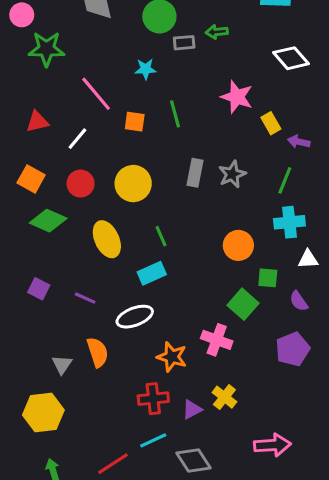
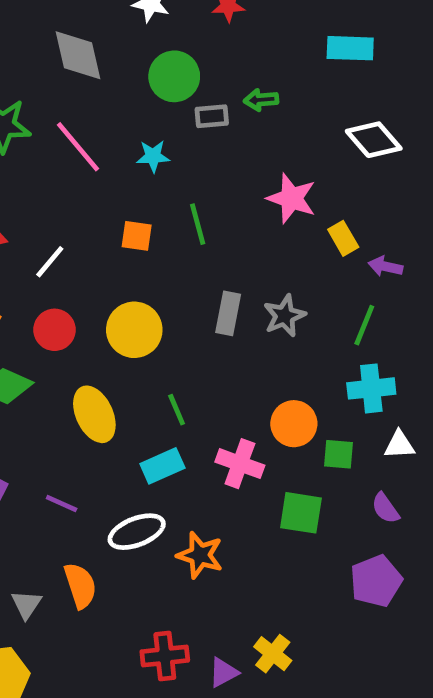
pink line: (96, 94) -> (78, 147), moved
green square: (268, 278) -> (338, 454), moved
green square: (243, 304) -> (301, 513), turned -32
pink cross: (217, 340) -> (240, 464), moved
orange star: (172, 357) -> (200, 555), moved

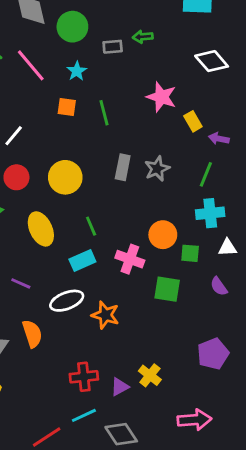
green circle: (174, 76) -> (72, 27), moved
cyan star: (153, 156) -> (77, 71), turned -30
orange square: (137, 236) -> (67, 107), moved
purple pentagon: (376, 581) -> (213, 354), moved

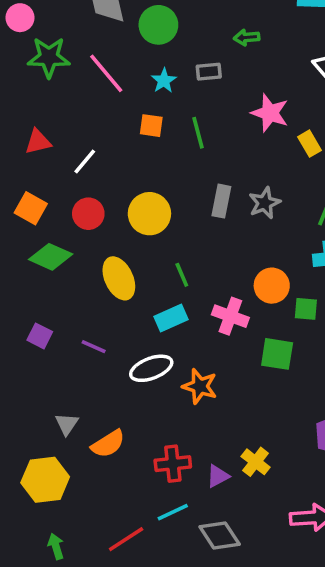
gray rectangle: (113, 47) -> (209, 72), moved
orange semicircle: (32, 334) -> (108, 444), moved, turned 76

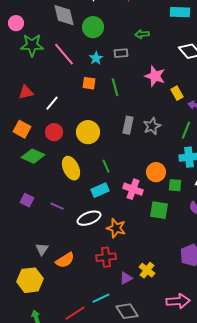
red cross: (173, 464) -> (106, 257), moved

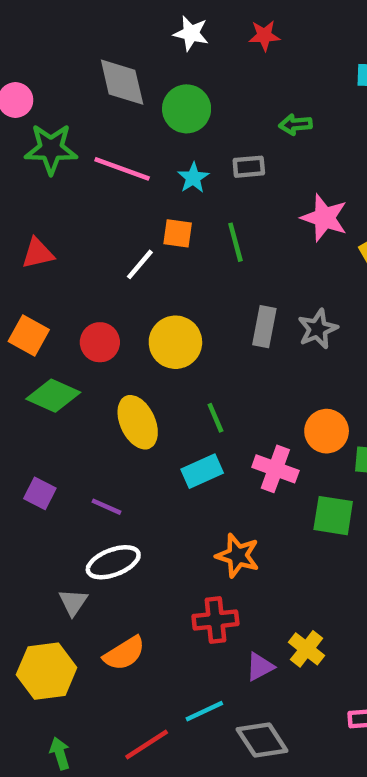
pink line: (64, 54) -> (122, 169), turned -30
white line: (52, 103) -> (140, 264), moved
white ellipse: (89, 218) -> (113, 562), moved
orange semicircle: (65, 260) -> (124, 653), moved

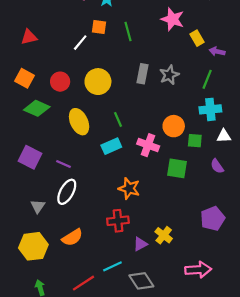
purple square: (40, 493) -> (30, 157), size x1.5
white ellipse: (113, 562) -> (67, 192), turned -40
gray triangle: (73, 602) -> (38, 206), moved

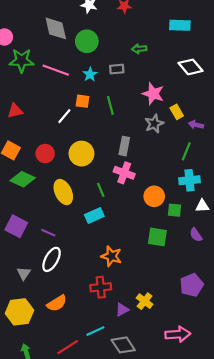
gray star: (169, 75) -> (154, 124), moved
pink cross: (148, 145) -> (124, 173), moved

